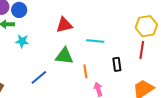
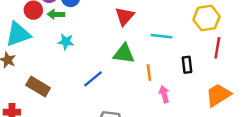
red triangle: (64, 25) -> (125, 16), turned -36
yellow hexagon: (146, 26) -> (206, 18), moved
cyan star: (22, 41) -> (66, 42), moved

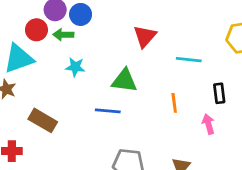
green triangle: (124, 54) -> (124, 81), moved
blue line: (93, 79) -> (108, 111), turned 45
pink arrow: (164, 94) -> (208, 124), moved

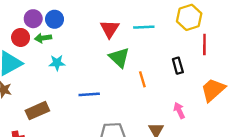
cyan line: (189, 60) -> (144, 27), moved
green triangle: (124, 81) -> (119, 58), moved, turned 45
brown rectangle: (43, 120) -> (37, 111), turned -45
pink arrow: (208, 124) -> (179, 110), moved

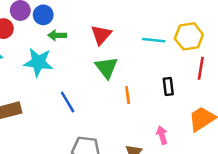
cyan line: (144, 27) -> (154, 40), moved
green arrow: (43, 38) -> (57, 35), moved
cyan star: (57, 63) -> (38, 62), size x1.6
blue line: (89, 94) -> (68, 102), turned 54

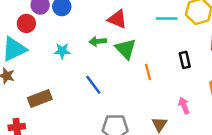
green arrow: (57, 35) -> (98, 41), moved
red triangle: (101, 35) -> (117, 19), turned -42
cyan star: (38, 62) -> (62, 51), size x0.6

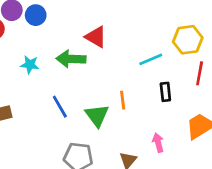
cyan line: (167, 19) -> (151, 59), moved, turned -30
green arrow: (98, 41) -> (71, 59), size x1.5
green triangle: (126, 49) -> (97, 115), moved

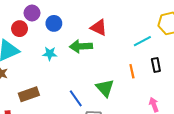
blue circle: (36, 15) -> (54, 23), moved
orange line: (123, 100) -> (132, 71), moved
blue line: (60, 107) -> (76, 98), moved

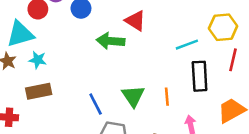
cyan star: (50, 54) -> (38, 60), moved
black rectangle: (156, 65) -> (200, 76), size x1.6
orange line: (132, 71) -> (167, 97), moved

